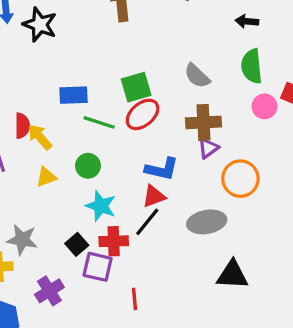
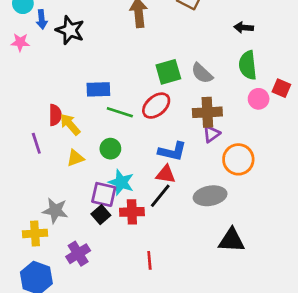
green square: (136, 87) -> (168, 72), moved
red triangle: (154, 196) -> (166, 174), turned 30
purple square: (98, 267) -> (104, 194), moved

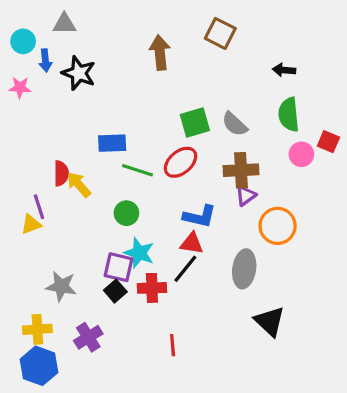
yellow triangle: (75, 158) -> (31, 224), moved
gray ellipse: (210, 196) -> (244, 269), turned -72
yellow cross: (35, 233) -> (37, 329), moved
black triangle: (232, 240) -> (270, 321), turned 40

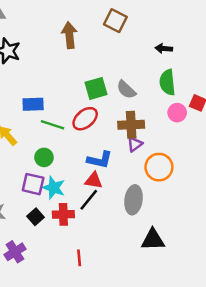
purple square: (119, 267) -> (33, 184), moved
black triangle: (270, 321) -> (153, 240), turned -45

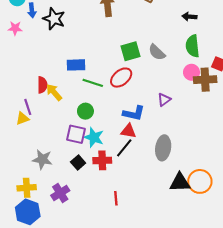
pink circle: (177, 113) -> (191, 72), moved
brown cross: (131, 125) -> (205, 80), moved
orange circle: (159, 167) -> (200, 181), moved

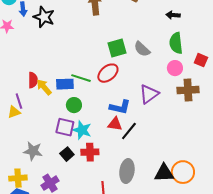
blue rectangle: (76, 65) -> (65, 84), moved
brown cross: (205, 80) -> (188, 90), moved
purple triangle: (164, 100) -> (149, 94), size x1.5
black line: (124, 148) -> (129, 131), moved
gray ellipse: (163, 148) -> (127, 171), moved

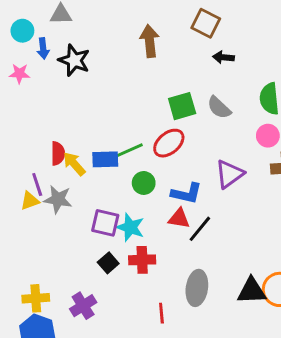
black arrow: (173, 15) -> (224, 57), moved
green line: (81, 78) -> (129, 150), turned -42
green circle: (74, 105) -> (144, 183), moved
gray star: (33, 151) -> (58, 199), moved

